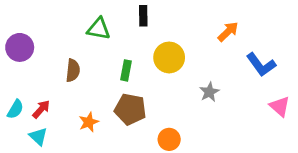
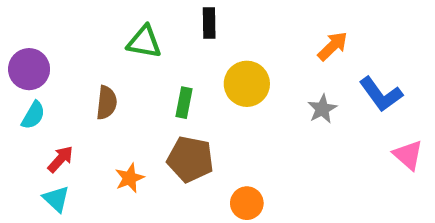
gray star: (209, 92) -> (322, 109), moved
cyan semicircle: (15, 109) -> (33, 115), moved

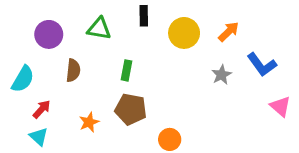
purple circle: (29, 69) -> (49, 34), moved
yellow circle: (247, 84) -> (184, 33), moved
cyan semicircle: (33, 115) -> (23, 79), size x1.4

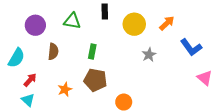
gray star: (221, 75) -> (149, 55), moved

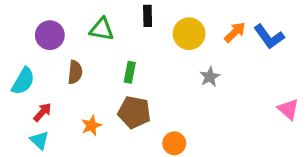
blue L-shape: (191, 47) -> (269, 37), moved

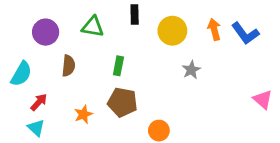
orange arrow: (235, 32) -> (214, 29), turned -60

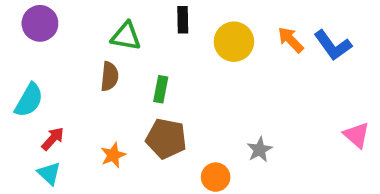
orange arrow: (214, 29) -> (291, 40), turned -30
purple circle: (46, 32) -> (40, 23), moved
brown semicircle: (68, 66) -> (109, 76), moved
gray star: (191, 70) -> (260, 150), moved

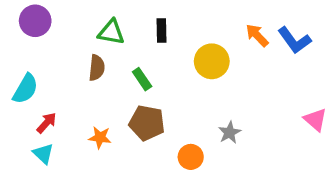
black rectangle: (183, 20) -> (162, 31), moved
yellow circle: (234, 42) -> (212, 61), moved
green rectangle: (161, 89) -> (142, 79), turned -45
orange star: (113, 155) -> (100, 137), turned 30

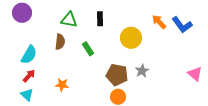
cyan semicircle: (25, 89) -> (29, 55), moved
brown pentagon: (147, 123) -> (117, 75), moved
gray star: (230, 133) -> (142, 71), moved

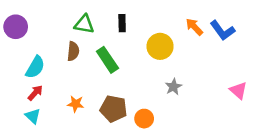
purple circle: (22, 13) -> (16, 27), moved
green rectangle: (88, 49) -> (107, 60), size x1.5
brown pentagon: (117, 75) -> (114, 109), moved

